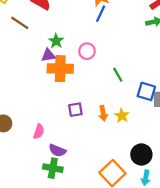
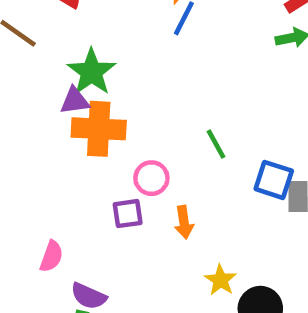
green star: (56, 41) -> (92, 72), size x1.5
pink circle: (87, 51) -> (151, 178), moved
yellow star: (122, 116) -> (221, 280), moved

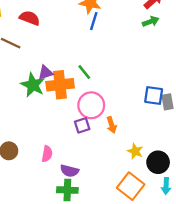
green star: (92, 72) -> (33, 85), moved
green line: (216, 144) -> (84, 72), moved
pink circle: (151, 178) -> (91, 105), size x1.5

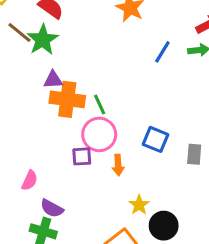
blue line: (94, 21) -> (162, 52), moved
green line: (84, 72) -> (100, 105), moved
green star: (33, 85) -> (43, 40), moved
blue square: (154, 96) -> (155, 139), moved

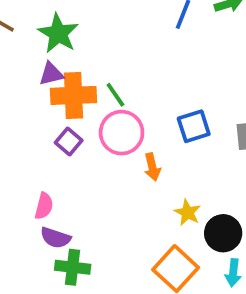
green star: (43, 40) -> (58, 33), moved
blue square: (155, 139) -> (194, 126), turned -30
purple square: (82, 156) -> (69, 142), moved, turned -36
purple semicircle: (52, 208) -> (55, 238), moved

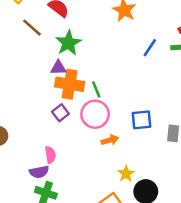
orange arrow: (152, 167) -> (110, 140), turned -105
pink semicircle: (44, 206) -> (50, 155), moved, turned -35
purple semicircle: (55, 238) -> (39, 172), turned -42

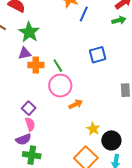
blue line: (150, 48) -> (84, 14), moved
orange cross: (70, 84) -> (36, 65), size x0.7
purple square: (60, 113) -> (29, 108), moved
blue square: (142, 120) -> (98, 55), moved

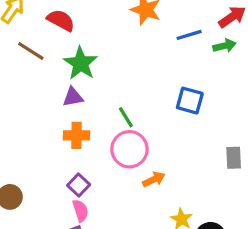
blue line: (84, 14) -> (189, 35), moved, turned 49
blue square: (98, 55) -> (190, 101), turned 30
orange cross: (36, 65) -> (77, 135), moved

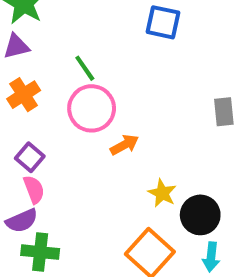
blue square: (190, 101) -> (163, 22), moved
orange cross: (77, 135) -> (24, 95), turned -30

